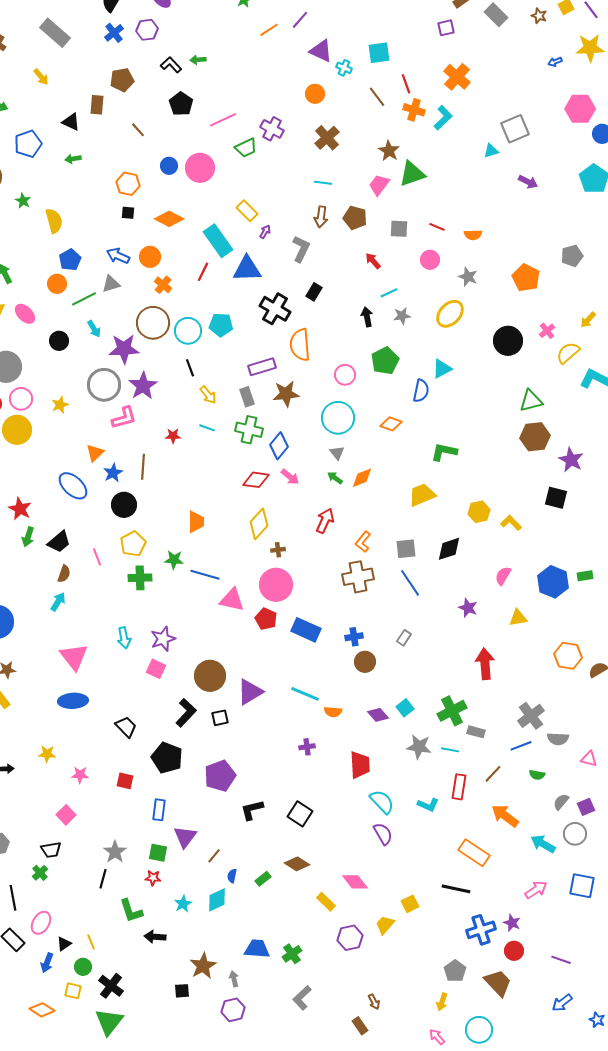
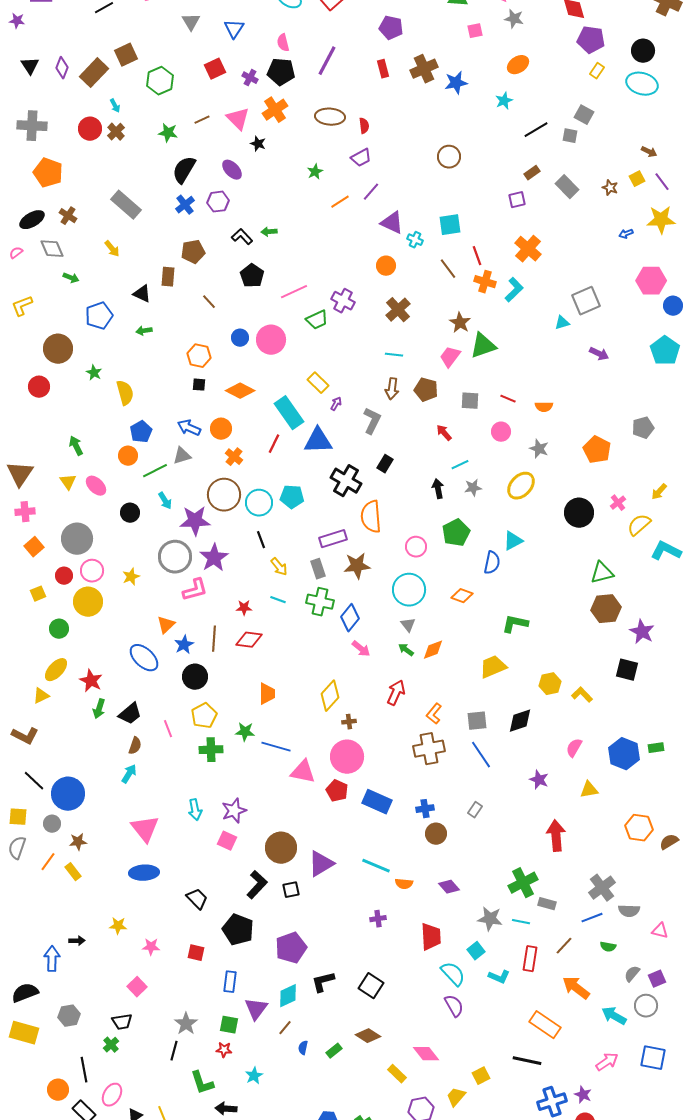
red diamond: (256, 480) -> (249, 640), moved
cyan square: (405, 708) -> (476, 951), moved
cyan diamond: (217, 900) -> (288, 996), moved

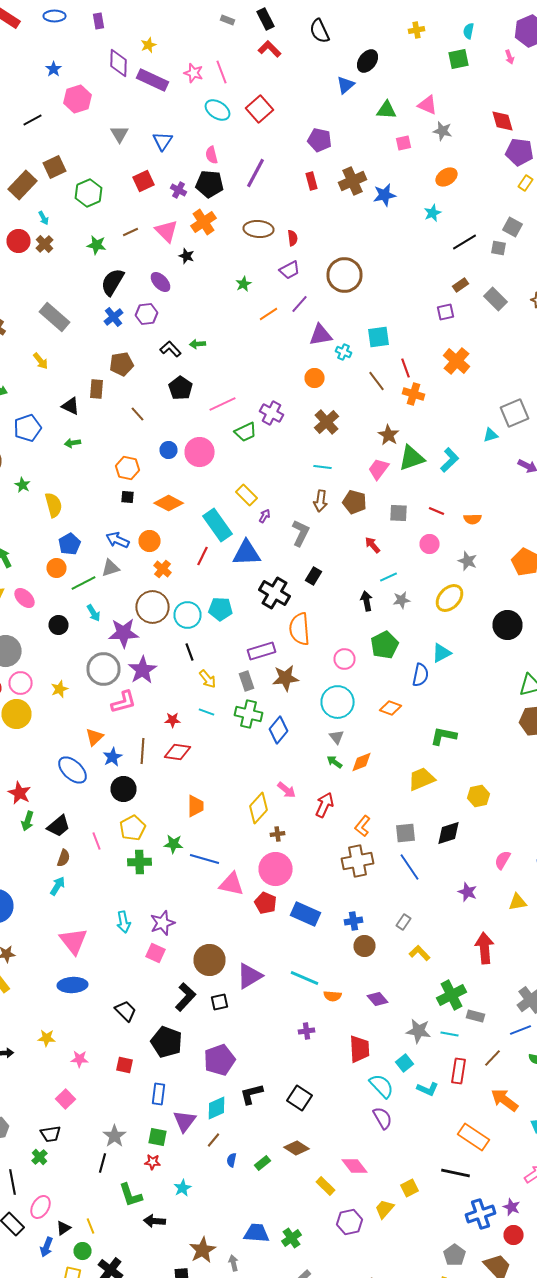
brown circle: (449, 157) -> (344, 275), moved, size x1.5
purple triangle: (392, 223) -> (320, 335), turned -35
cyan L-shape: (514, 290) -> (450, 460), moved
pink arrow: (361, 649) -> (286, 790), moved
yellow L-shape: (582, 695) -> (420, 953), moved

